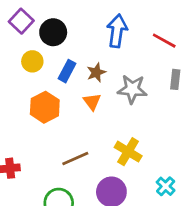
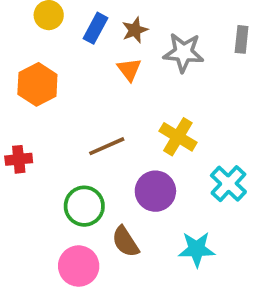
orange hexagon: (45, 107) -> (37, 84), moved
cyan cross: (166, 186) -> (228, 184), size x1.4

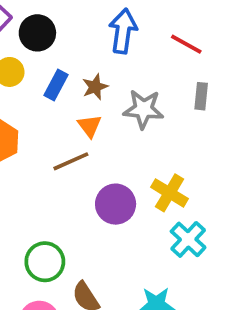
yellow cross: (178, 137) -> (170, 193), moved
brown line: (107, 146) -> (71, 161), moved
purple circle: (155, 191) -> (116, 204), moved

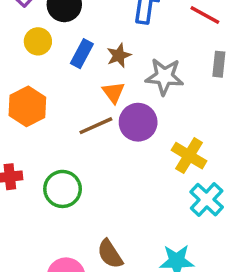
purple circle: (116, 204) -> (138, 122), moved
green circle: (45, 262) -> (63, 189), moved

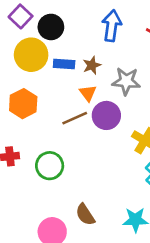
yellow circle: (38, 41) -> (31, 55), size x1.6
blue rectangle: (82, 54) -> (64, 64), turned 66

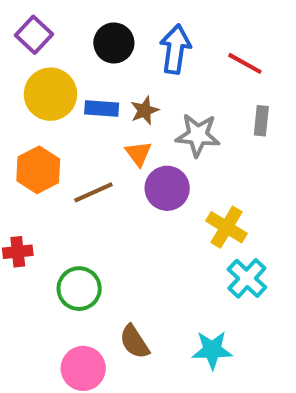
black circle: (51, 27) -> (114, 43), moved
brown line: (75, 118) -> (93, 192), moved
green circle: (50, 166) -> (79, 289), moved

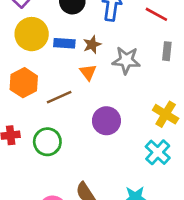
purple circle: (167, 188) -> (106, 121), moved
yellow cross: (226, 227) -> (166, 114), moved
green circle: (79, 289) -> (47, 142), moved

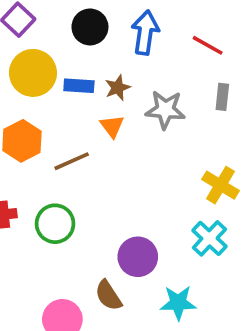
purple circle: (106, 121) -> (138, 257), moved

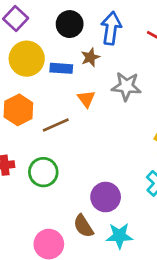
brown star: (118, 88) -> (90, 57), moved
cyan star: (178, 303) -> (119, 236), moved

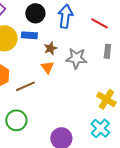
brown star: (90, 57) -> (50, 48), moved
blue rectangle: (61, 68) -> (29, 35), moved

